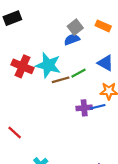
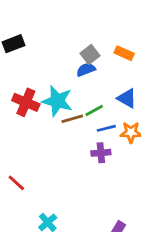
blue line: (98, 107) -> (106, 128), moved

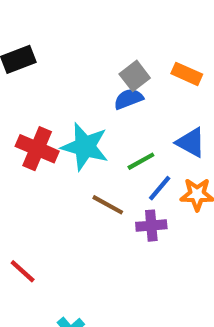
brown line: (72, 119) -> (108, 205), moved, turned 45
blue line: (106, 128) -> (160, 188), turned -36

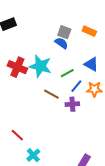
gray square: (135, 76) -> (64, 32), turned -32
blue semicircle: (128, 99) -> (61, 43), turned 56
red line: (23, 271) -> (17, 135), moved

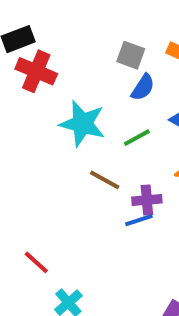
blue semicircle: (61, 43) -> (143, 87), moved, turned 88
red cross: (17, 67) -> (36, 71), moved
blue line: (76, 86) -> (139, 220), moved, turned 32

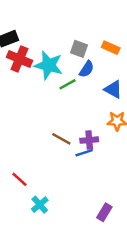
cyan star: (82, 124) -> (49, 65), moved
green line: (137, 138) -> (68, 84), moved
brown line: (105, 180) -> (61, 139), moved

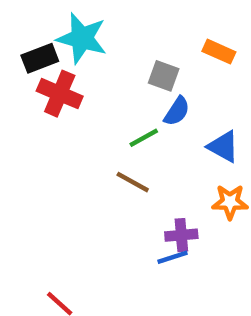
orange rectangle: (111, 48) -> (219, 52), moved
cyan star: (49, 65) -> (82, 38), moved
brown line: (61, 139) -> (133, 182), moved

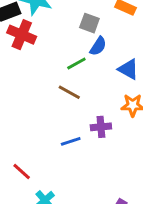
blue line: (172, 257) -> (71, 141), moved

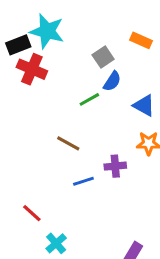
gray square: (89, 23) -> (103, 57), turned 36
brown line: (69, 92) -> (68, 143), moved

